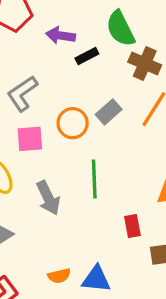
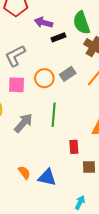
gray arrow: (48, 198) -> (23, 123), turned -120
orange semicircle: (59, 276) -> (24, 172), turned -120

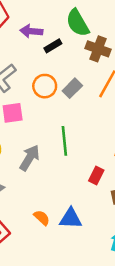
orange circle: (44, 78) -> (45, 86), moved
red rectangle: (74, 147) -> (96, 176), turned 40

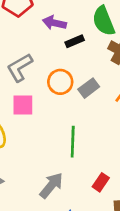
gray arrow: (30, 158) -> (51, 185), moved

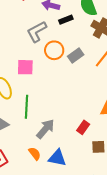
gray L-shape: (20, 67) -> (37, 31), moved
green line: (73, 142) -> (27, 107), moved

